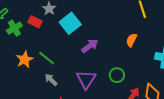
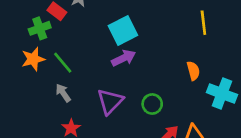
cyan square: (70, 23) -> (123, 31), moved
green cross: (14, 28) -> (40, 28), moved
orange semicircle: (131, 40) -> (193, 71), moved, turned 128

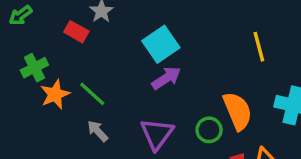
yellow line: (203, 23) -> (259, 47), moved
green cross: (40, 28) -> (34, 68), moved
orange semicircle: (193, 71) -> (238, 111), moved, size x1.6

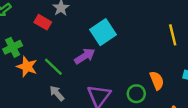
purple arrow: (166, 78) -> (85, 56), moved
orange star: (55, 94) -> (27, 67), turned -30
orange semicircle: (238, 111) -> (157, 81), size x0.7

